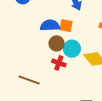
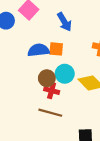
brown circle: (57, 43) -> (47, 78), moved
brown line: (29, 80) -> (50, 113), moved

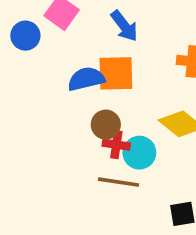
orange square: (56, 49) -> (116, 73), size x1.5
cyan circle: (65, 74) -> (139, 153), moved

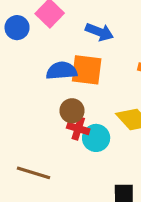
blue arrow: (124, 26) -> (99, 32), turned -40
brown line: (119, 182) -> (33, 173), moved

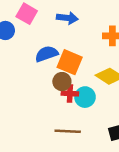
orange square: (87, 70) -> (70, 62), moved, turned 30
brown line: (33, 173) -> (68, 131), moved

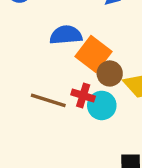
brown circle: (62, 82) -> (110, 73), moved
brown line: (68, 131) -> (48, 100), moved

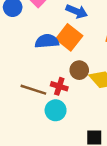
orange square: (94, 54) -> (69, 37), moved
cyan circle: (102, 105) -> (56, 110), moved

